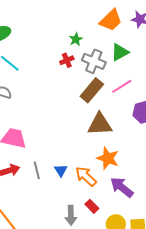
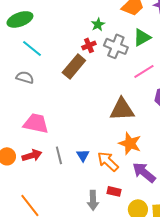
brown rectangle: (92, 90) -> (74, 66), moved
red rectangle: (92, 206) -> (114, 191), turned -32

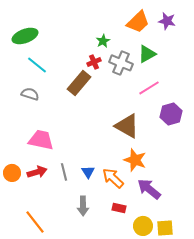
brown triangle: (122, 109) -> (127, 126), turned 32
gray arrow: (93, 200) -> (83, 206), moved

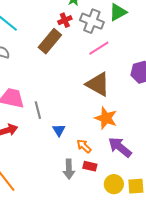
pink line: (149, 88) -> (99, 48), moved
gray line: (64, 172) -> (38, 110), moved
orange arrow: (113, 178) -> (84, 146), moved, size x0.7
gray arrow: (83, 206) -> (69, 169), moved

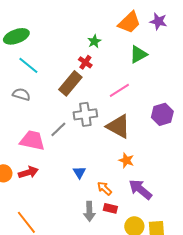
red cross: (65, 20) -> (85, 62), turned -32
gray cross: (92, 21) -> (85, 114), moved, turned -30
gray line: (38, 110) -> (58, 129), moved, turned 60
orange star: (106, 118) -> (126, 160), size x0.7

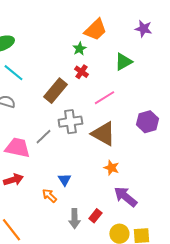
orange trapezoid: (129, 22) -> (95, 30), moved
red cross: (85, 62) -> (81, 72), moved
orange arrow: (104, 188) -> (49, 196), moved
red rectangle: (110, 208) -> (95, 216), turned -64

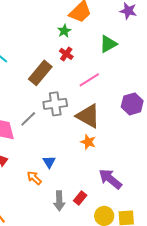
orange star: (111, 168) -> (88, 142), moved

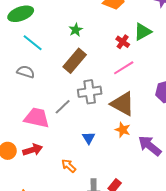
green star: (64, 31) -> (76, 30), moved
red cross: (66, 54) -> (123, 42), moved
blue triangle: (49, 162) -> (89, 138), moved
purple arrow: (110, 179) -> (150, 146), moved

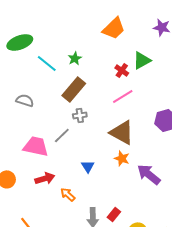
cyan line: (33, 43) -> (47, 63), moved
gray cross: (90, 92) -> (80, 115), moved, size x0.6
red arrow: (33, 150) -> (45, 178), moved

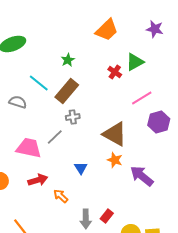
cyan line: (47, 63) -> (39, 83), moved
pink line: (123, 96) -> (142, 98), moved

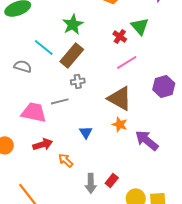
green star: (68, 60) -> (73, 24), size x1.5
green triangle: (135, 62) -> (140, 26), turned -42
pink line: (142, 98) -> (127, 62), moved
gray line: (55, 137) -> (60, 101), turned 30

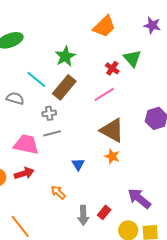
pink line: (127, 62) -> (104, 94), moved
gray cross: (78, 81) -> (49, 113), moved
purple arrow: (147, 140) -> (139, 198), moved
red arrow: (43, 144) -> (24, 173), moved

